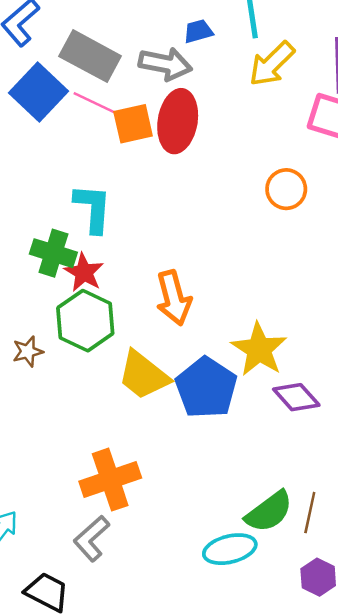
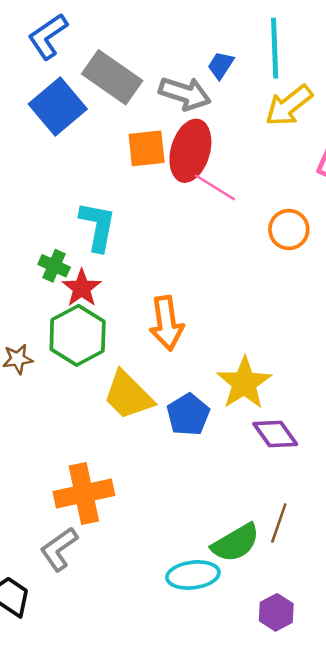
blue trapezoid: (198, 31) -> (221, 65), turned -48
pink line: (95, 103) -> (215, 187), moved
green cross: (53, 253) -> (54, 266), size x0.7
blue pentagon: (206, 388) -> (188, 415), size x0.7
brown line: (310, 513) -> (279, 523), moved

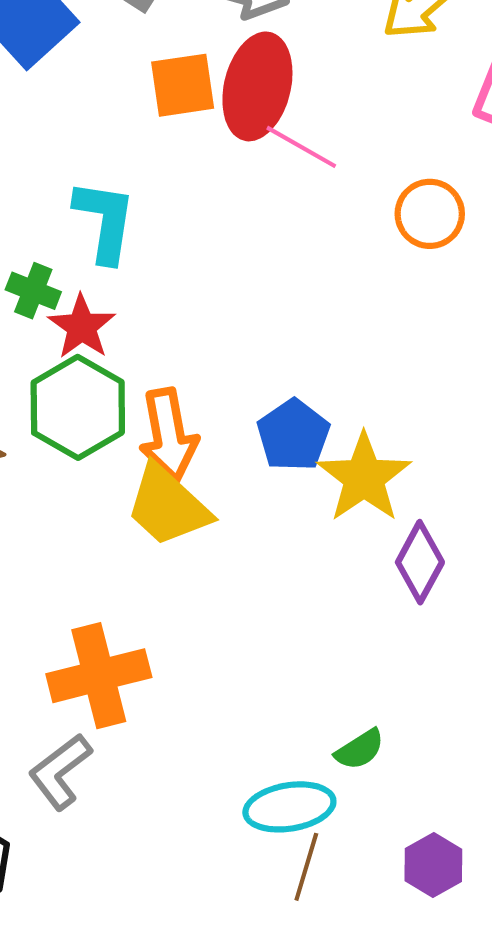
orange arrow: (166, 323) -> (169, 435), moved
blue pentagon: (188, 415) -> (293, 435), moved
purple diamond: (275, 434) -> (420, 562), turned 66
brown line: (279, 523) -> (306, 867), moved
green semicircle: (236, 543) -> (360, 749), size x0.6

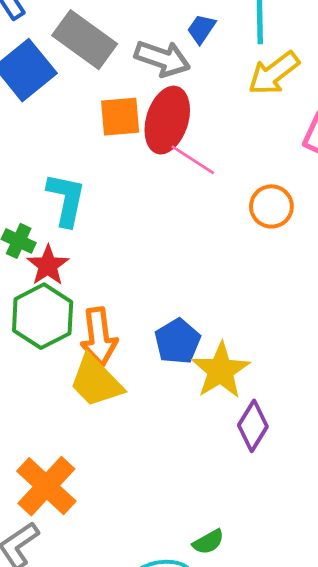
orange cross: (99, 676) -> (46, 486), turned -36

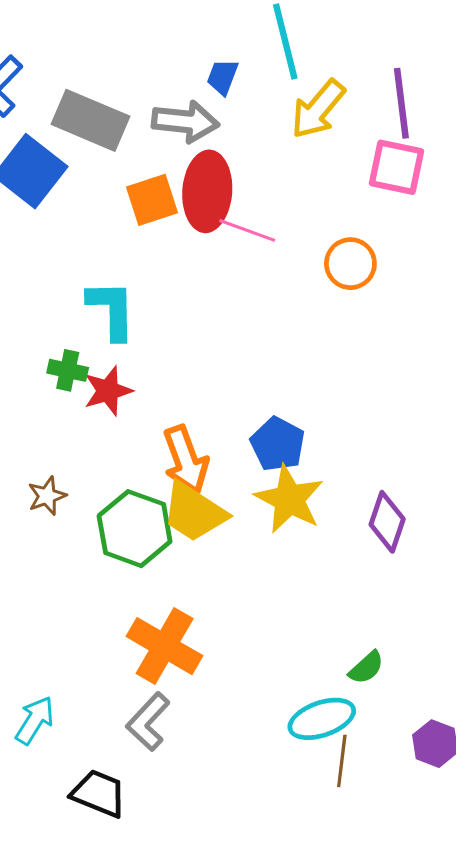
red star: (48, 265) -> (108, 391), turned 30
green hexagon: (43, 316) -> (135, 529), moved
yellow star: (221, 370) -> (289, 499), moved

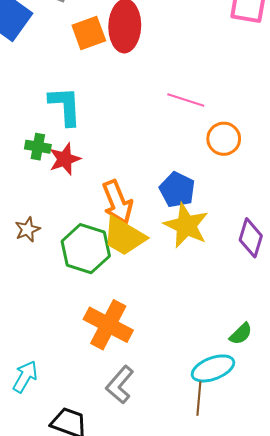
pink line: (247, 230) -> (186, 100), moved
orange circle: (350, 264) -> (224, 139), moved
gray L-shape: (148, 722) -> (120, 385), moved
brown line: (342, 761) -> (199, 399), moved

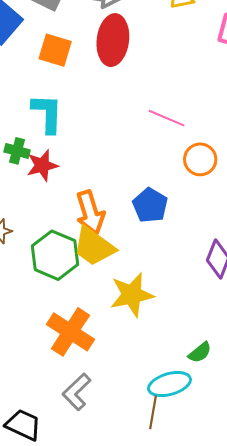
orange square: (89, 33) -> (55, 50), moved, turned 32
yellow star: (186, 225) -> (132, 295), moved, turned 30

